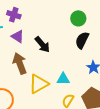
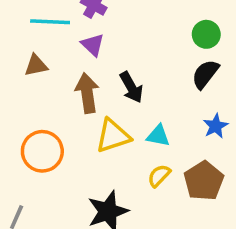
black arrow: (42, 44) -> (131, 87), moved

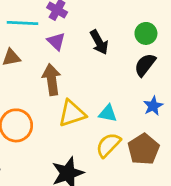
black arrow: (131, 87) -> (99, 42), moved
yellow semicircle: (159, 176) -> (108, 145), size x1.4

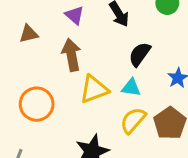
black semicircle: (145, 65) -> (140, 54), moved

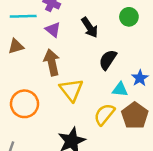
cyan triangle: (131, 88) -> (120, 89), moved
yellow triangle: (94, 89) -> (71, 90), turned -45

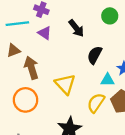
brown arrow: (52, 62) -> (31, 68), moved

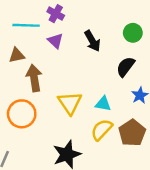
black semicircle: (95, 55) -> (126, 67), moved
cyan triangle: (108, 80) -> (103, 104), moved

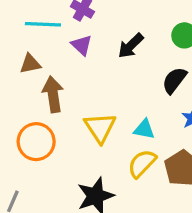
black arrow: (92, 41) -> (131, 46), turned 75

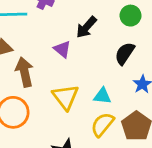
purple triangle: (82, 45) -> (62, 49), moved

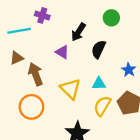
black semicircle: (125, 53) -> (99, 49), moved

